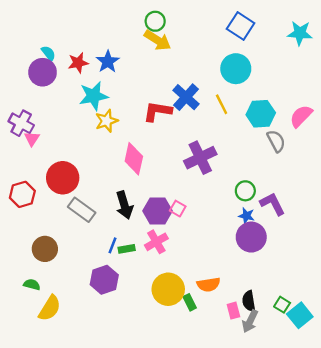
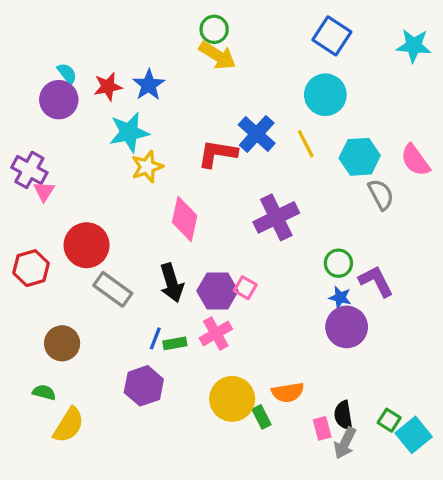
pink semicircle: (301, 116) -> (415, 160), turned -80

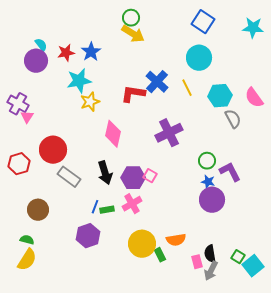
yellow semicircle: (69, 425) -> (27, 260), moved

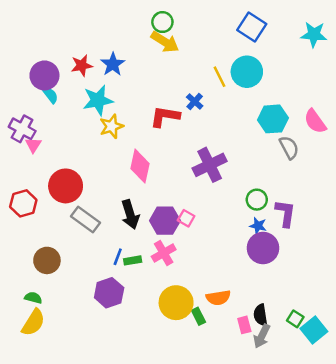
cyan semicircle: (41, 45) -> (51, 95), moved
blue cross: (157, 82) -> (195, 102), size x0.6
yellow line: (187, 88) -> (220, 77), moved
purple L-shape: (230, 172) -> (285, 213), turned 35

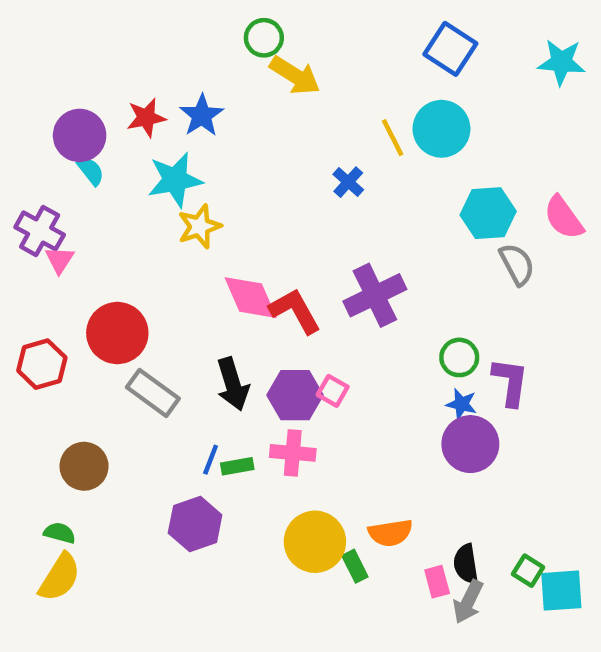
green circle: (162, 22) -> (264, 38), moved
red L-shape: (165, 116) -> (295, 311), moved, turned 52
pink diamond: (140, 166) -> (251, 298), turned -36
pink cross: (164, 253) -> (293, 453), turned 35
cyan square: (314, 330) -> (561, 591), turned 35

